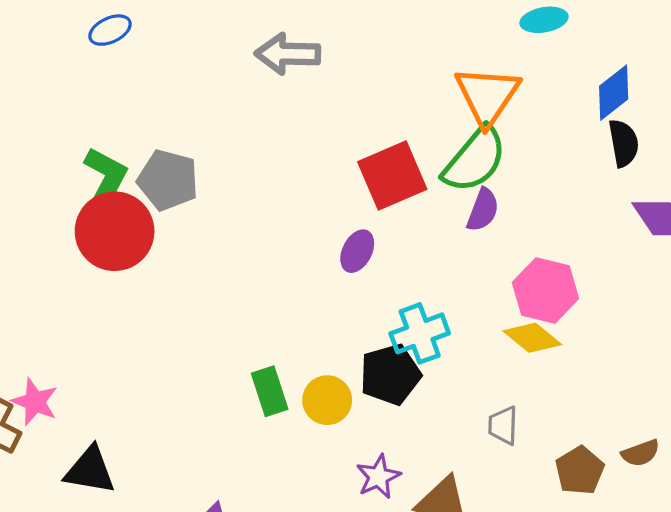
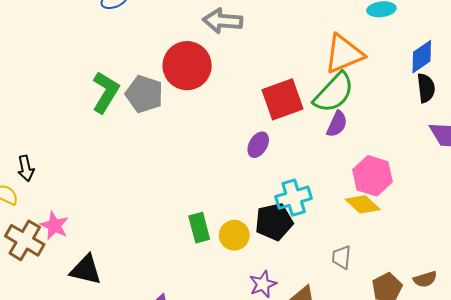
orange triangle: (487, 96) -> (344, 54), turned 30
red circle: (115, 231) -> (187, 66), moved

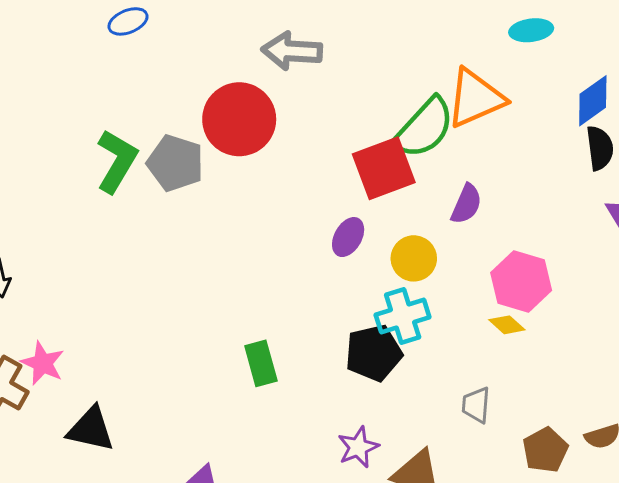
green semicircle: (334, 93) -> (424, 128), moved
yellow diamond: (363, 204) -> (507, 325), size x0.7
yellow circle: (234, 235) -> (414, 258), moved

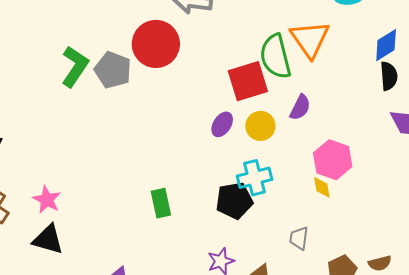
orange triangle: (475, 98) -> (310, 39), turned -45
green semicircle: (424, 128) -> (275, 56), turned 120
yellow circle: (414, 258) -> (260, 126), moved
yellow diamond: (507, 325) -> (322, 187), turned 35
pink star: (43, 363) -> (47, 200), moved

